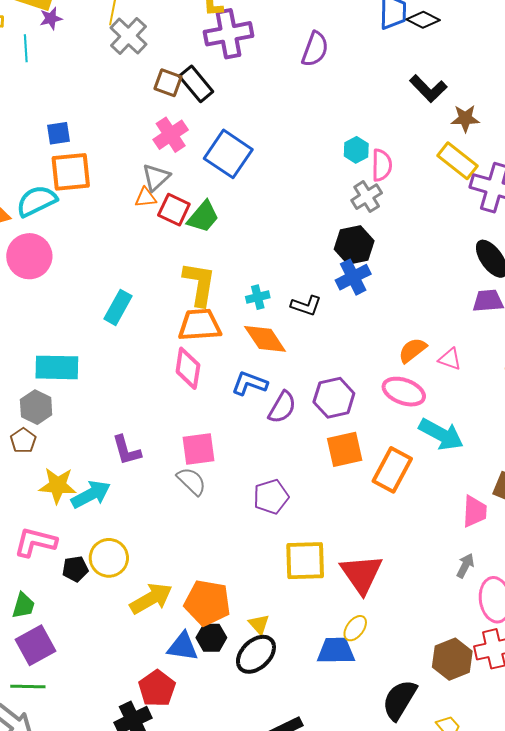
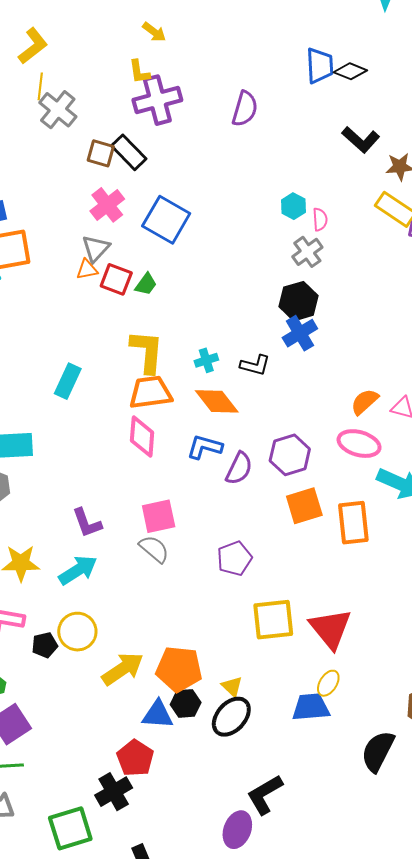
pink semicircle: (382, 165) -> (320, 219), size x0.7
green trapezoid: (203, 217) -> (146, 284), size x0.7
orange rectangle: (392, 470) -> (353, 523), turned -30
cyan arrow: (91, 494) -> (78, 570), moved

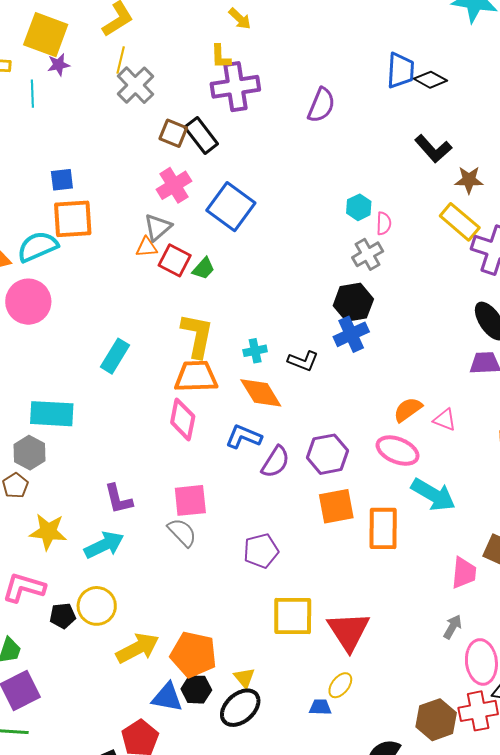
blue trapezoid: (311, 707) -> (320, 707), size x0.6

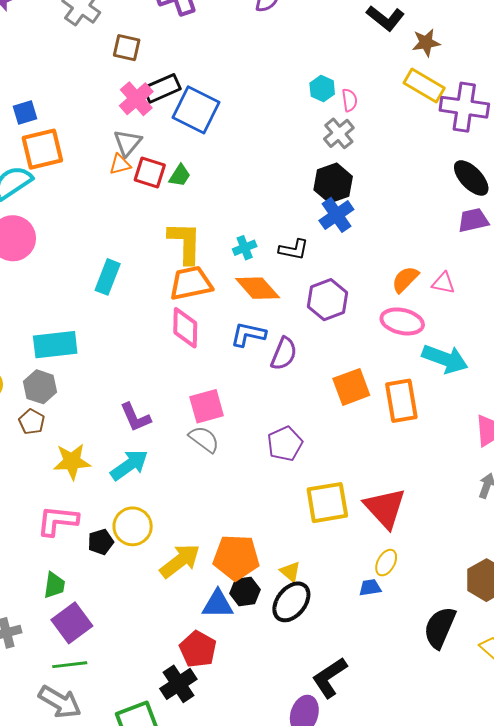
black rectangle: (201, 135) -> (162, 88), moved, turned -66
purple hexagon: (328, 454) -> (327, 300), moved

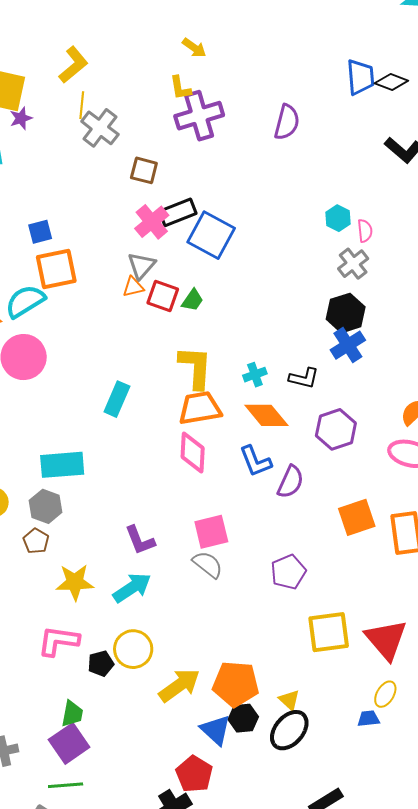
blue L-shape: (248, 334) -> (255, 461), turned -126
green trapezoid: (54, 585) -> (72, 714), moved
blue triangle: (218, 604) -> (216, 730), turned 40

